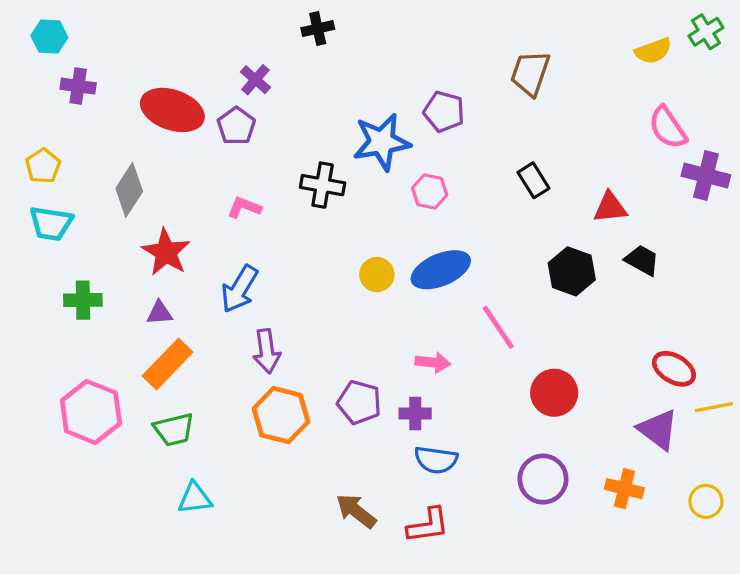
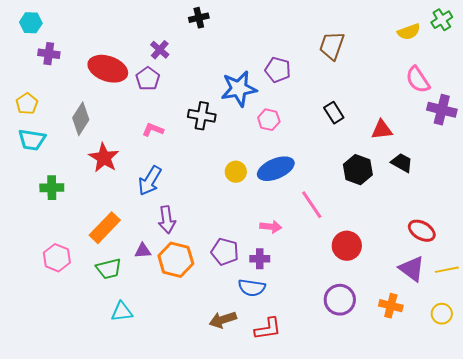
purple triangle: (160, 313) -> (143, 251), moved
yellow line: (714, 407) -> (447, 270), moved
pink hexagon: (91, 412) -> (57, 258), size x0.7
blue semicircle: (436, 460) -> (252, 288), moved
brown arrow: (356, 511) -> (223, 320), turned -56

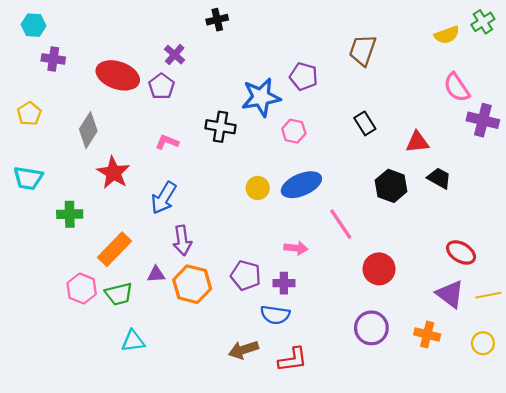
cyan trapezoid: (32, 140) -> (28, 178), moved
green cross: (52, 188) -> (70, 214), moved
pink hexagon: (57, 258) -> (82, 289), moved

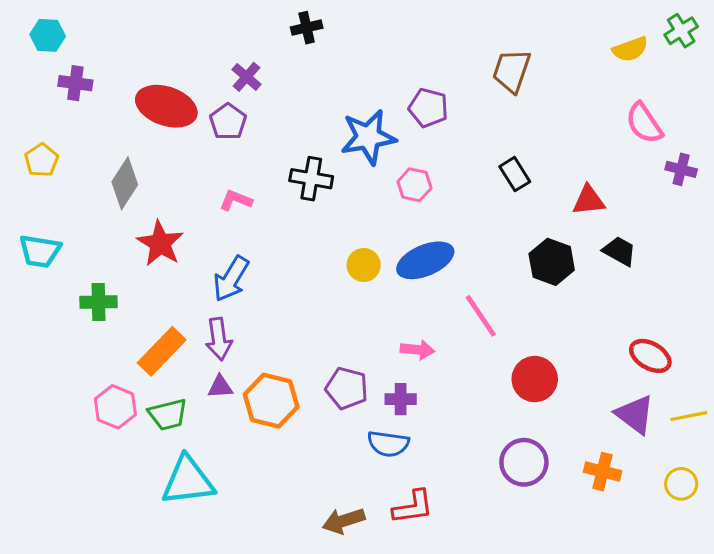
purple cross: (483, 120) -> (681, 169), size x0.7
purple arrow: (182, 240) -> (219, 339), moved
cyan triangle: (133, 341) -> (188, 481), size x1.6
brown arrow: (243, 350) -> (344, 521), moved

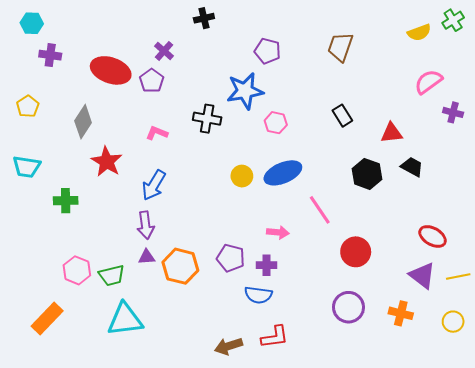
purple pentagon: (428, 108) -> (268, 51), moved
pink semicircle: (644, 123) -> (428, 82), turned 88
orange rectangle: (162, 351) -> (47, 318), moved

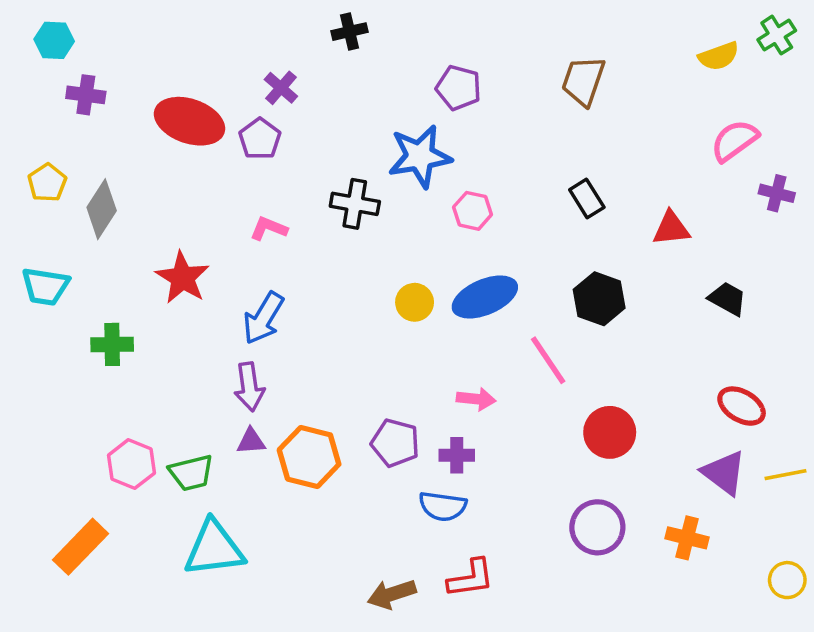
gray diamond: (83, 122) -> (102, 209), moved
black trapezoid: (412, 167) -> (727, 299), moved
black hexagon: (367, 174) -> (599, 299), moved
yellow circle: (453, 322) -> (787, 580), moved

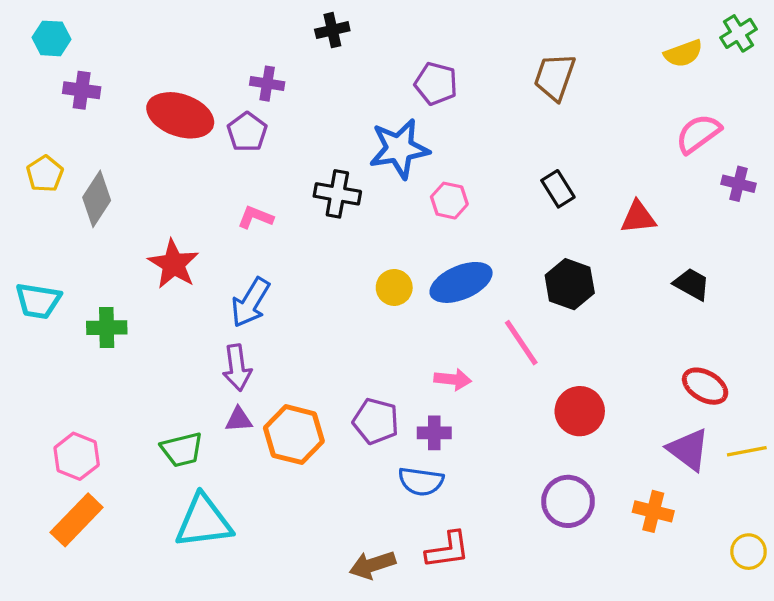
purple cross: (281, 88) -> (267, 84), turned -32
cyan trapezoid: (45, 286) -> (38, 301), moved
pink hexagon: (131, 464) -> (77, 456), moved

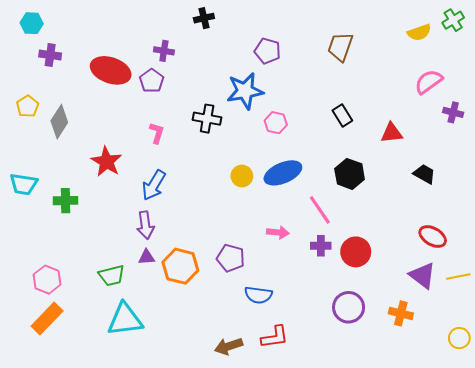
pink L-shape: (255, 217) -> (157, 133), turned 85
purple cross: (434, 433) -> (321, 246), moved

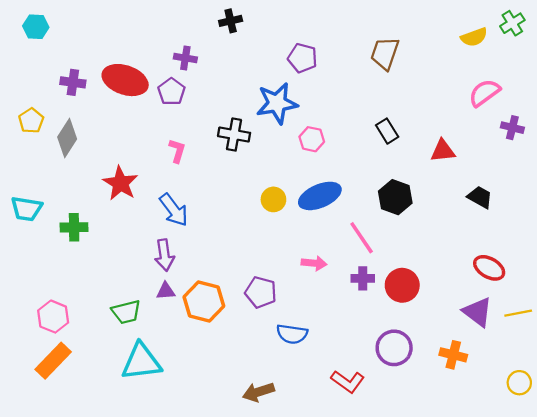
purple cross: (50, 55) -> (73, 82), moved
blue arrow: (154, 185) -> (174, 210), turned -68
red L-shape: (275, 337) -> (348, 382), moved, turned 44

